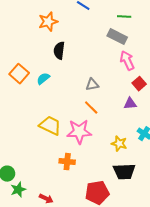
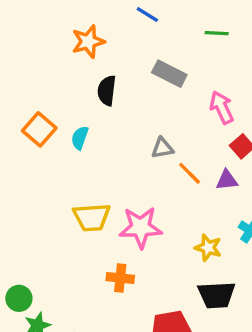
gray rectangle: (117, 37) -> (169, 74), moved
cyan semicircle: (43, 79) -> (80, 138), turned -32
orange line: (91, 108) -> (190, 173), moved
yellow trapezoid: (50, 126) -> (92, 217), turned 150

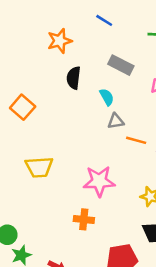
cyan semicircle: (80, 138) -> (107, 97), moved, turned 132
orange line: (190, 173) -> (136, 140), turned -30
yellow trapezoid: (92, 217) -> (39, 167), moved

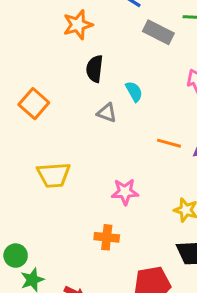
gray rectangle: (121, 65) -> (158, 32), moved
gray triangle: (116, 121) -> (107, 113), moved, turned 30
pink star: (99, 181) -> (125, 192), size x0.7

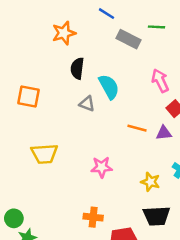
cyan semicircle: (134, 92) -> (109, 87), size x1.5
orange square: (34, 104) -> (28, 96), turned -30
orange cross: (107, 237) -> (93, 217), moved

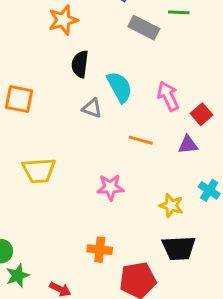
pink arrow: (160, 81) -> (168, 96), moved
orange line: (137, 128) -> (141, 140), moved

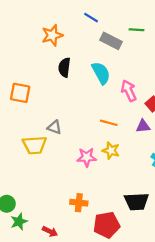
cyan semicircle: (119, 87) -> (101, 73), moved
gray triangle: (92, 108) -> (54, 127), moved
yellow star: (171, 206) -> (111, 151), moved

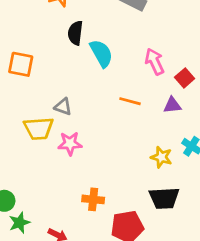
cyan semicircle: (101, 73) -> (101, 53), moved
yellow star: (111, 151) -> (161, 157), moved
pink star: (87, 157) -> (70, 143), moved

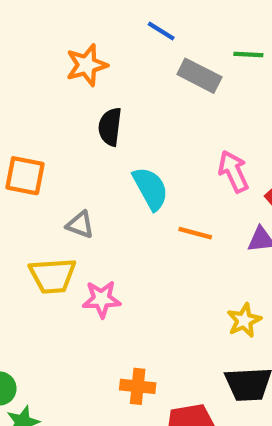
cyan semicircle: (101, 53) -> (150, 188), moved
gray triangle: (63, 107) -> (80, 225), moved
yellow star: (161, 157) -> (244, 320), turned 30

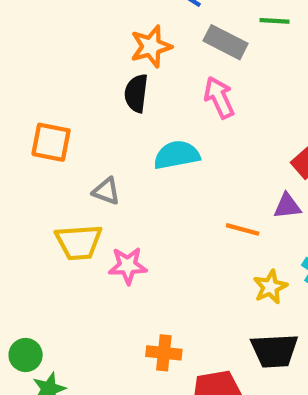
orange star: (87, 65) -> (151, 46), moved
pink arrow: (233, 171) -> (219, 98), moved
cyan semicircle: (150, 188) -> (177, 155), turned -72
orange line: (195, 233) -> (243, 229), moved

